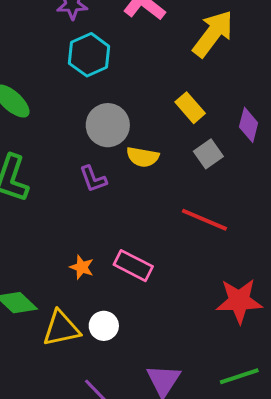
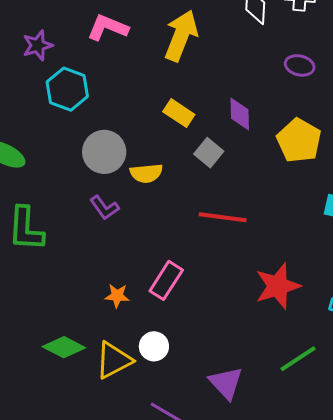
pink rectangle: (133, 266) -> (166, 280), turned -69

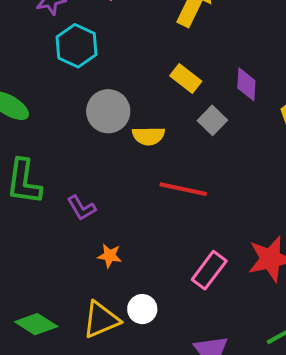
purple L-shape: (104, 208) -> (81, 208), moved
red line: (223, 217) -> (183, 189), moved
pink rectangle: (166, 280) -> (209, 270), moved
green diamond: (64, 347) -> (36, 324), moved

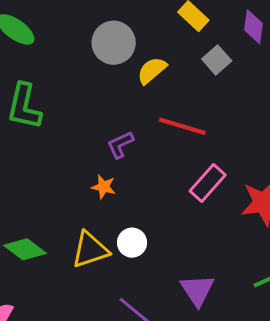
yellow semicircle: (148, 136) -> (152, 70), turned 136
purple L-shape: (81, 208) -> (120, 145), moved, turned 92
pink rectangle: (209, 270) -> (208, 183), moved

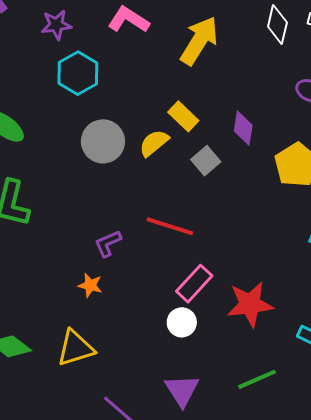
yellow semicircle: (152, 70) -> (154, 143), moved
white circle: (132, 243) -> (182, 322), moved

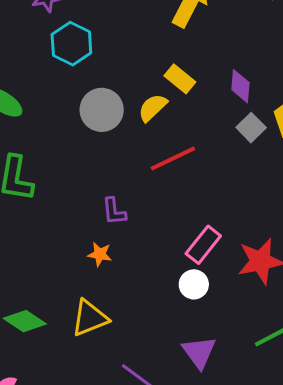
gray square: (206, 161) -> (251, 128), moved
red line: (170, 226) -> (173, 158), moved, turned -39
purple L-shape: (108, 243) -> (114, 211), turned -68

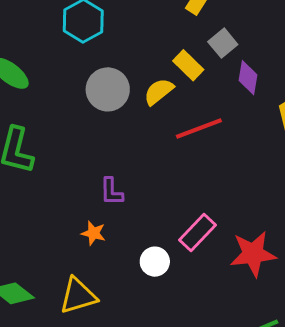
gray square: (251, 128) -> (223, 43), moved
red line: (173, 158) -> (199, 129), moved
white circle: (194, 284) -> (155, 262), moved

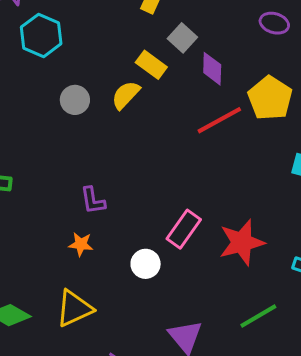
gray circle: (108, 89) -> (75, 100), size x0.7
red line: (199, 129) -> (219, 120), moved

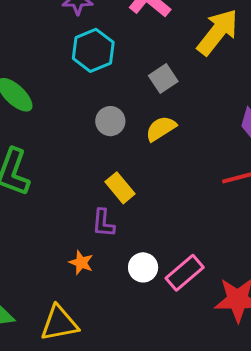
gray square: (182, 38) -> (163, 78), moved
yellow rectangle: (151, 65) -> (120, 188), moved
white circle: (146, 264) -> (143, 267), moved

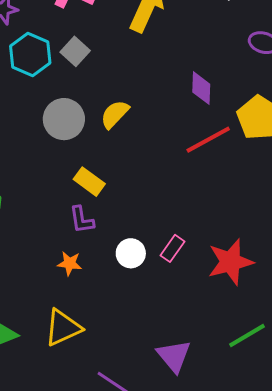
gray square: (163, 78) -> (75, 51), moved
gray circle: (110, 121) -> (64, 119), size x1.4
pink rectangle: (185, 273) -> (172, 248), size x0.7

